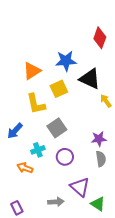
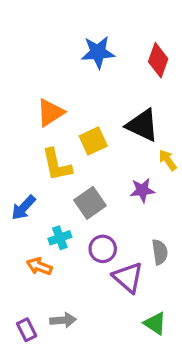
blue star: (66, 61) -> (98, 52), moved
purple star: (99, 139) -> (142, 190), moved
purple triangle: (80, 187) -> (128, 277), moved
gray arrow: (56, 202) -> (63, 320), moved

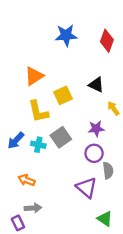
black triangle: (142, 125) -> (96, 85), size x0.7
cyan cross: (60, 238) -> (38, 145), moved, turned 32
purple circle: (103, 249) -> (94, 153), moved
gray arrow: (63, 320) -> (33, 208), moved

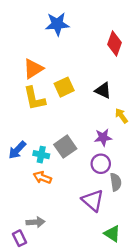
blue star: (66, 35) -> (57, 24), moved
orange triangle: (34, 76) -> (33, 69), moved
yellow square: (63, 95) -> (64, 87), moved
yellow L-shape: (38, 111) -> (34, 98), moved
orange arrow: (27, 180) -> (42, 178), moved

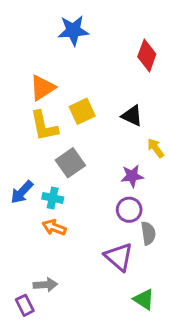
gray square: (65, 147) -> (70, 163), moved

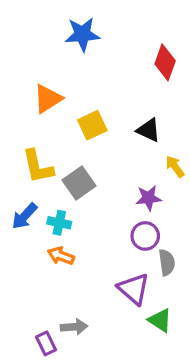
yellow L-shape: (44, 126) -> (38, 167), moved
gray arrow: (45, 285) -> (74, 327), moved
green triangle: (144, 299) -> (160, 320), moved
purple rectangle: (25, 305) -> (46, 343), moved

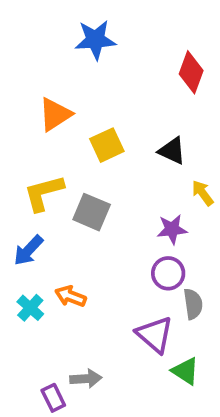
yellow L-shape: (38, 167) -> (44, 193), turned 87
gray square: (79, 183) -> (92, 212), turned -32
cyan cross: (59, 223) -> (30, 308), moved, turned 30

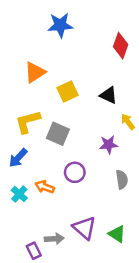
purple circle: (168, 273) -> (75, 172), moved
gray semicircle: (193, 304) -> (122, 180), moved
purple triangle: (155, 335) -> (84, 228), moved

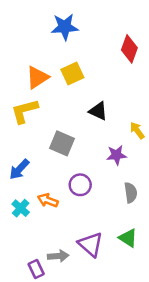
yellow square: (68, 92) -> (72, 73), moved
black triangle: (109, 95) -> (98, 111), moved
yellow L-shape: (28, 122) -> (24, 111), moved
green triangle: (117, 234) -> (128, 238), moved

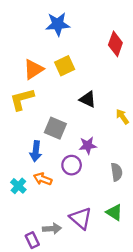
purple star: (116, 155) -> (88, 145), moved
blue arrow: (19, 169) -> (36, 151), moved, turned -36

